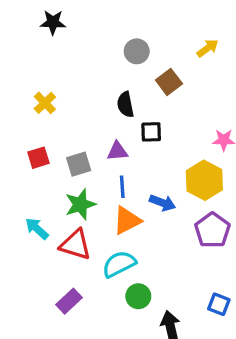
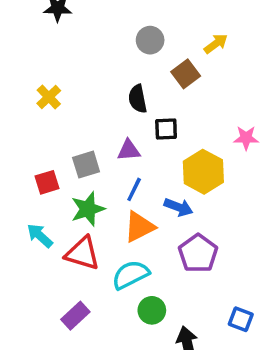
yellow arrow: (208, 48) -> (216, 44), moved
red square: (38, 158) -> (47, 182), moved
yellow hexagon: (204, 180) -> (203, 172), moved
blue line: (122, 187) -> (134, 189), turned 30
purple pentagon: (212, 230) -> (198, 253), moved

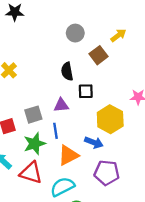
blue line: (134, 189) -> (55, 131), moved, turned -35
purple pentagon: (198, 253) -> (107, 173), turned -30

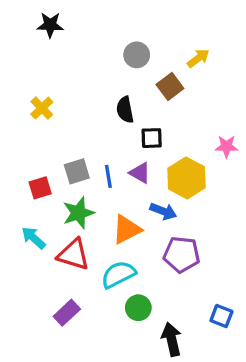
purple triangle: (61, 105) -> (140, 173), moved, turned 35
blue line: (55, 131) -> (108, 176), moved

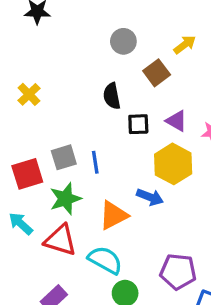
purple triangle: (140, 173) -> (176, 121), moved
red square: (40, 188) -> (27, 174), size x1.4
purple pentagon: (182, 254) -> (178, 272), moved
cyan semicircle: (118, 274) -> (105, 260), turned 56

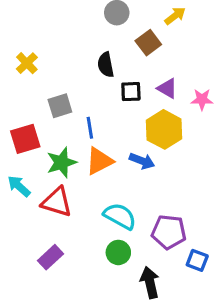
gray square: (64, 157) -> (60, 106), moved
orange triangle: (113, 215) -> (99, 161), moved
cyan semicircle: (105, 260) -> (120, 216), moved

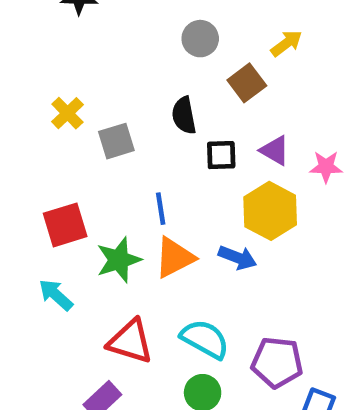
gray square: (60, 106) -> (116, 141), moved
red triangle: (57, 202) -> (130, 341), moved

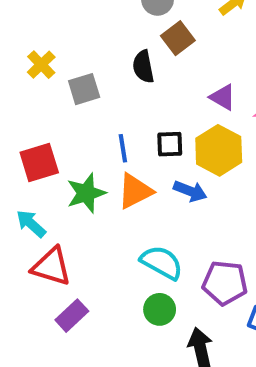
brown square: (247, 83) -> (178, 38), moved
black square: (221, 155) -> (170, 144), moved
red triangle: (130, 341) -> (51, 267), moved

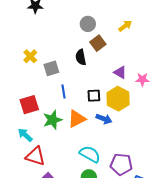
blue line: (123, 148) -> (64, 92), moved

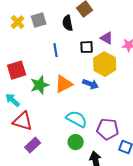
gray square: (51, 68) -> (39, 20), moved
blue line: (64, 92) -> (56, 50), moved
black square: (94, 96) -> (87, 47), moved

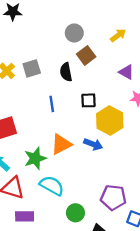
purple triangle: (107, 38) -> (126, 72), moved
green star: (40, 85) -> (35, 158), moved
cyan semicircle: (77, 119) -> (52, 186), moved
purple rectangle: (33, 145) -> (25, 216), turned 42

